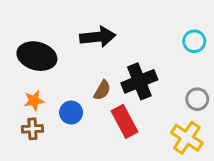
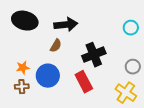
black ellipse: (37, 56) -> (25, 21), moved
brown semicircle: (102, 90) -> (56, 46), moved
blue circle: (71, 113) -> (48, 76), size x1.5

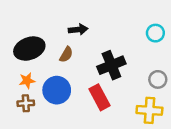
black ellipse: (25, 21) -> (29, 49), moved, turned -35
black arrow: (66, 25) -> (78, 29), size x0.7
yellow cross: (126, 93) -> (149, 110), turned -30

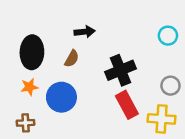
black ellipse: (29, 49) -> (32, 52), turned -68
red rectangle: (100, 97) -> (127, 105), moved
brown cross: (26, 103) -> (26, 123), moved

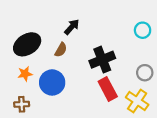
black arrow: (85, 32) -> (72, 27), turned -42
black ellipse: (32, 52) -> (27, 44), turned 56
yellow cross: (162, 119) -> (137, 101), turned 30

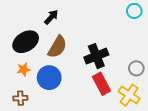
black arrow: (72, 27) -> (51, 17), moved
cyan circle: (143, 30) -> (134, 11), moved
brown semicircle: (61, 50) -> (57, 47), size x1.6

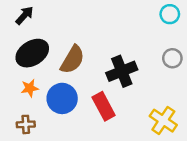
black arrow: (51, 17) -> (24, 15), moved
gray circle: (136, 68) -> (172, 58), moved
red rectangle: (101, 84) -> (104, 106), moved

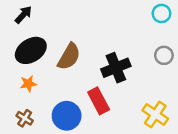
blue circle: (62, 98) -> (67, 116), moved
brown cross: (26, 124) -> (25, 118), turned 35

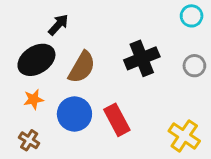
black arrow: (23, 15) -> (58, 25), moved
black cross: (116, 68) -> (142, 58), moved
blue circle: (67, 116) -> (74, 114), moved

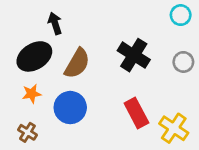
black arrow: (58, 25) -> (55, 23), turned -60
black cross: (142, 58) -> (134, 55), turned -36
red rectangle: (117, 120) -> (136, 113), moved

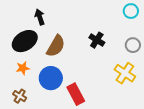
black cross: (134, 55) -> (97, 40), size x0.7
red rectangle: (136, 113) -> (76, 94), moved
yellow cross: (174, 128) -> (125, 73), moved

